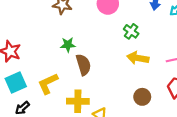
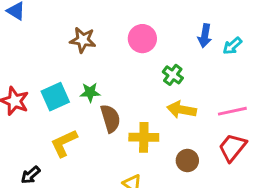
cyan square: (16, 82) -> (55, 97), moved
yellow cross: (78, 101) -> (144, 137), moved

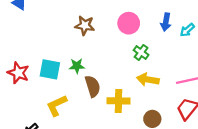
pink circle: (142, 39) -> (129, 23), moved
brown star: (83, 40) -> (85, 25), moved
cyan square: (55, 97) -> (50, 69), turned 35

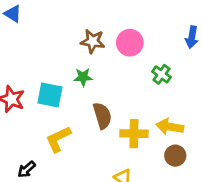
pink circle: (129, 23) -> (130, 43), moved
green star: (77, 66) -> (83, 77), moved
yellow arrow: (148, 80) -> (170, 127), moved

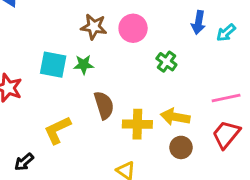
cyan square: (50, 95) -> (53, 65), moved

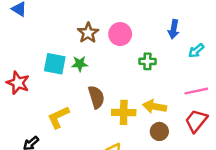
brown star: (94, 27) -> (88, 33), turned 30
cyan arrow: (226, 33) -> (196, 51), moved
green cross: (166, 62) -> (147, 61), turned -35

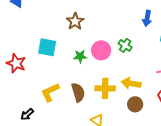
pink circle: (120, 34) -> (101, 50), moved
green cross: (147, 61) -> (125, 45), turned 32
green star: (80, 64) -> (80, 56), moved
brown semicircle: (96, 97) -> (78, 92), moved

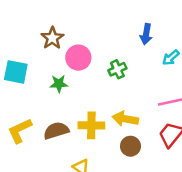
green cross: (125, 45) -> (117, 69), turned 32
pink circle: (101, 50) -> (78, 58), moved
brown semicircle: (78, 92) -> (56, 131), turned -90

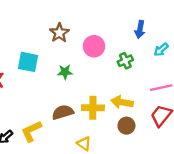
pink circle: (78, 58) -> (94, 46), moved
green cross: (117, 69) -> (125, 61), moved
yellow L-shape: (20, 131) -> (31, 131), moved

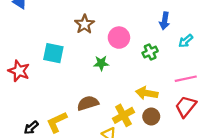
green star: (65, 72) -> (101, 63), moved
yellow cross: (93, 108) -> (123, 115), moved, turned -30

